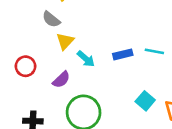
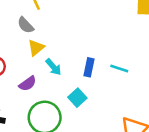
blue rectangle: (123, 54) -> (89, 67), turned -72
cyan square: (145, 101) -> (77, 98), moved

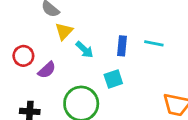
purple semicircle: (28, 84) -> (47, 70), moved
cyan square: (77, 98) -> (113, 79), turned 30

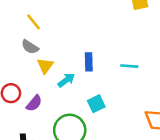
blue rectangle: (122, 46) -> (89, 62), moved
cyan arrow: (84, 50) -> (66, 80), turned -72

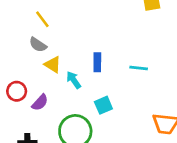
yellow triangle: (45, 66) -> (53, 65), turned -36
cyan arrow: (66, 80) -> (74, 80), turned -90

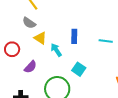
red circle: (17, 91) -> (12, 49), moved
cyan square: (103, 105) -> (79, 69), turned -32

